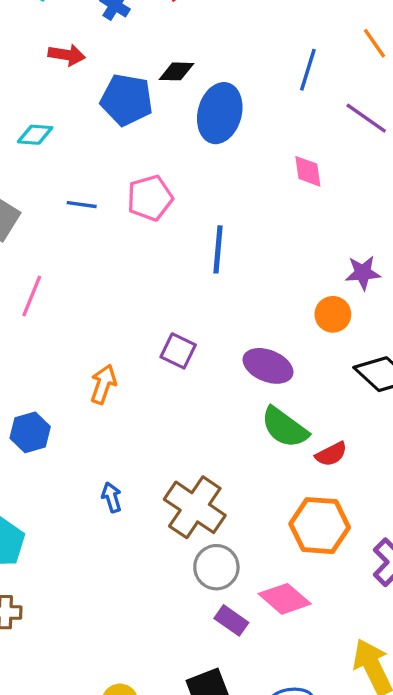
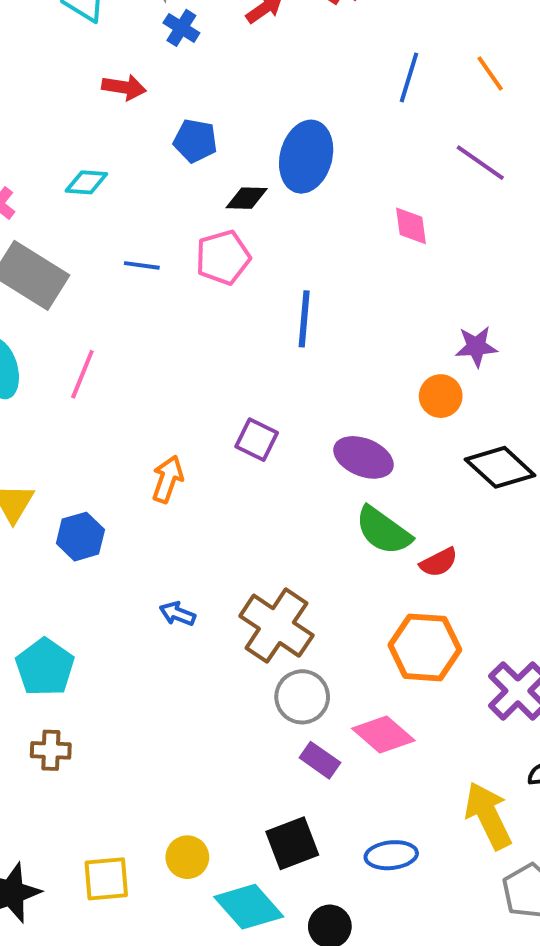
blue line: (308, 70) -> (409, 77), moved
black diamond: (176, 71) -> (247, 198), moved
blue pentagon: (127, 100) -> (195, 141), size x0.7
blue arrow: (112, 497) -> (177, 614), turned -52

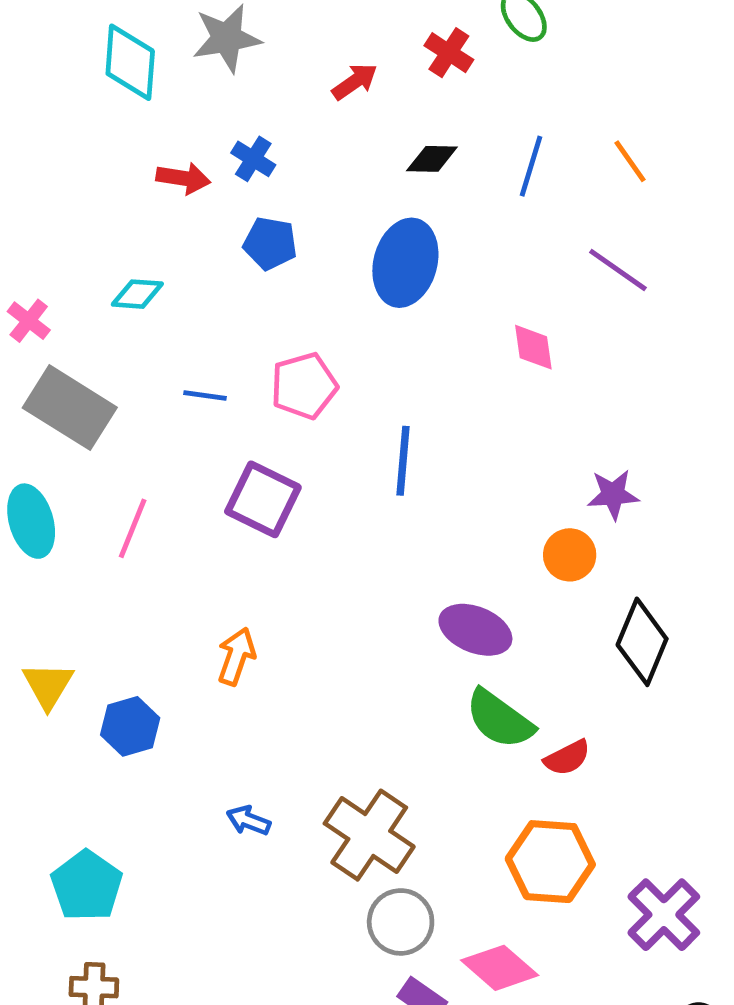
blue cross: (181, 28) -> (253, 159), moved
black diamond: (247, 198) -> (432, 159), moved
purple square: (257, 440) -> (263, 499), moved, size x1.4
black diamond: (500, 467) -> (642, 642), turned 70

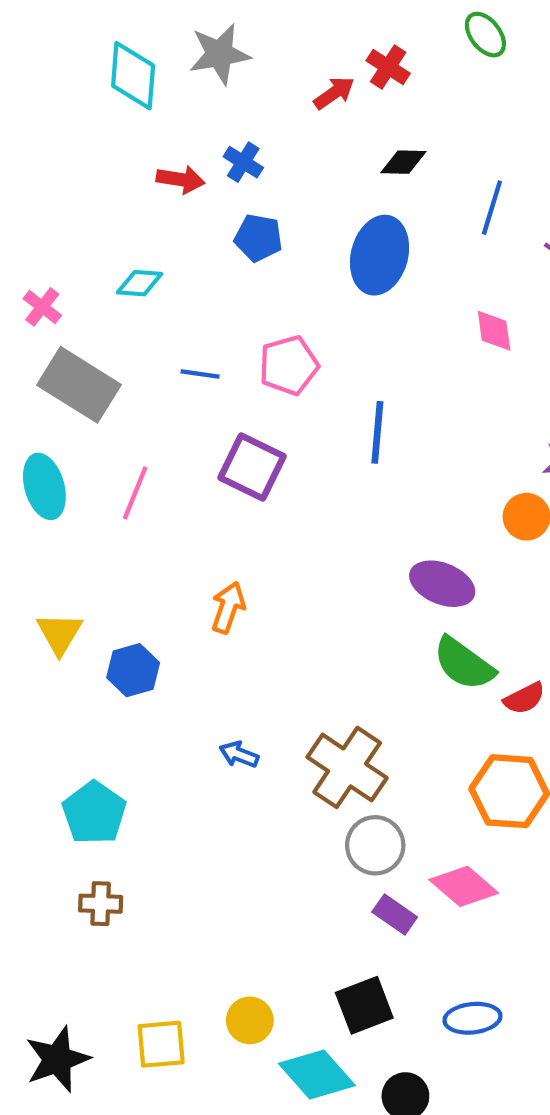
red cross: (449, 53) -> (388, 67), moved
blue line: (531, 166) -> (492, 208), moved

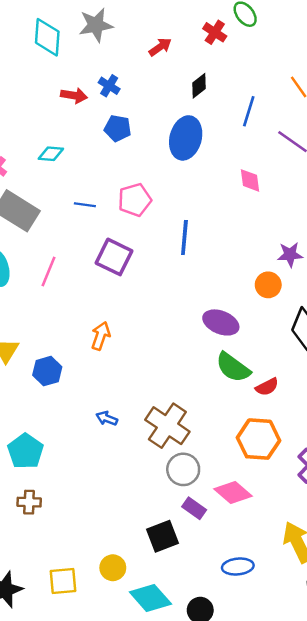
red cross: (388, 67) -> (215, 32), moved
black diamond: (403, 162) -> (199, 86), turned -40
black square: (364, 1005) -> (163, 536), moved

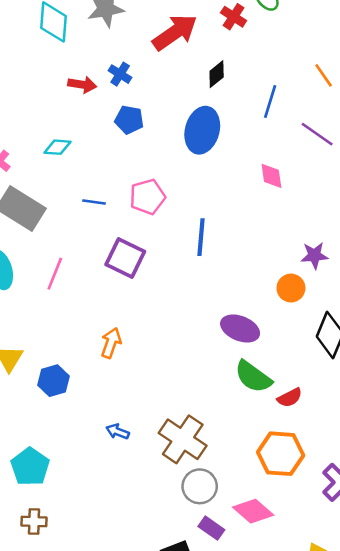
red arrow: (160, 47) -> (175, 32), size x1.8

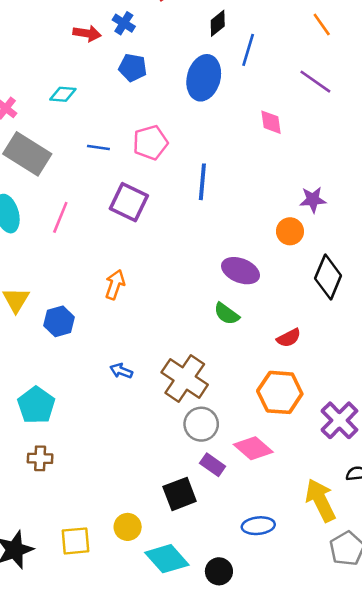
blue line: (270, 101) -> (248, 50), moved
green semicircle: (253, 377) -> (227, 314), moved, size x0.7

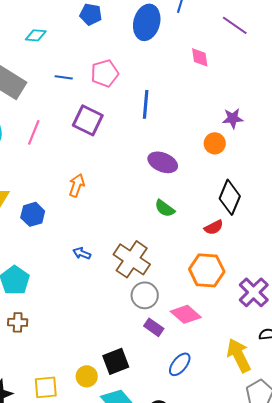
purple ellipse: (241, 271) -> (163, 162), moved
black diamond: (328, 277) -> (230, 197), moved
black square: (180, 494) -> (116, 361), moved
blue ellipse: (258, 526) -> (180, 364), moved, turned -45

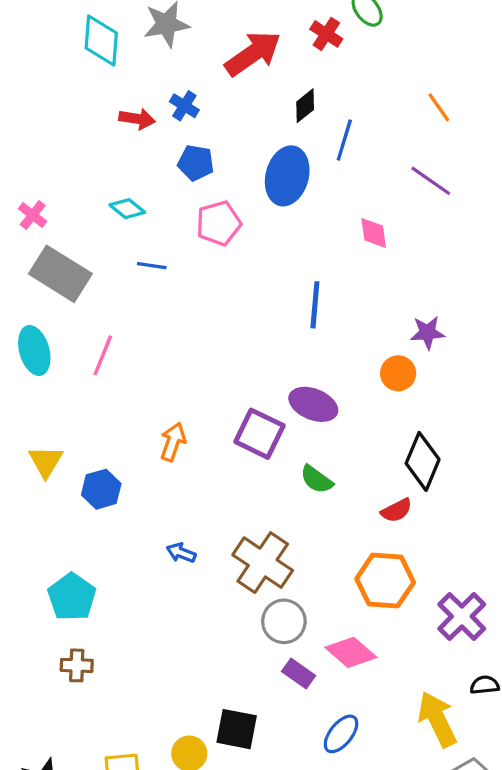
cyan diamond: (36, 35) -> (127, 209), moved, turned 35
pink pentagon: (105, 73) -> (219, 223), moved
blue line: (146, 104) -> (315, 305), moved
purple square: (88, 120) -> (259, 434), moved
black square: (116, 361) -> (237, 729), turned 32

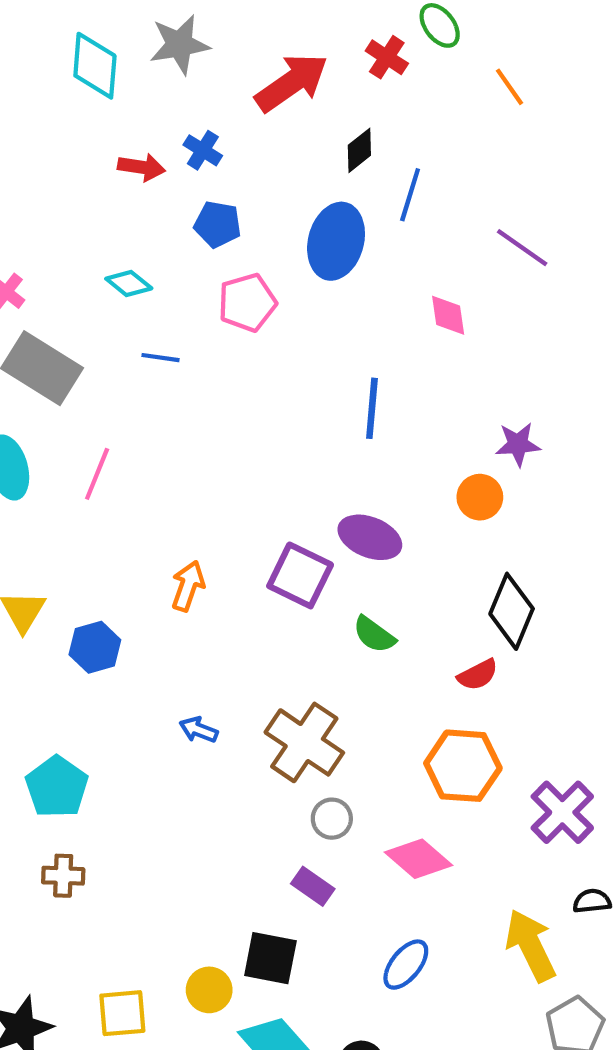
orange line: (439, 107) -> (509, 87), moved
gray circle: (284, 621) -> (332, 819), size x0.7
purple rectangle: (299, 674) -> (313, 886), moved

